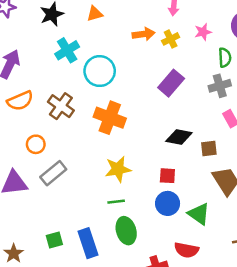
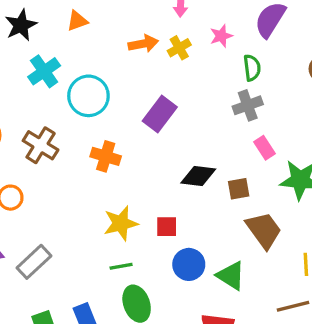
purple rectangle: (171, 83) -> (160, 114), moved
orange cross: (110, 118) -> (106, 156), size x0.7
gray rectangle: (53, 173) -> (34, 262), moved
red square: (167, 176) -> (167, 227), moved

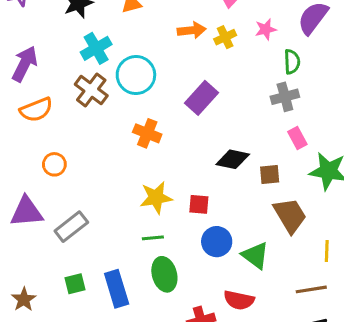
brown cross: (41, 145) -> (91, 90), moved

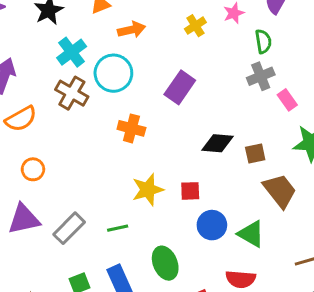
orange arrow: (192, 30) -> (131, 30), moved
pink rectangle: (297, 138) -> (287, 100), moved
orange circle: (54, 164) -> (33, 169), moved
green line: (153, 238) -> (118, 228), moved

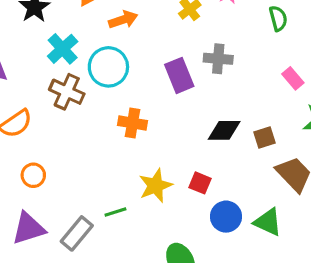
green semicircle: (263, 41) -> (278, 18), moved
gray cross: (261, 76) -> (218, 59), moved, turned 32
purple rectangle: (180, 87) -> (179, 75), turned -52
red square: (190, 191) -> (200, 183), turned 30
green line: (118, 228) -> (115, 212), moved

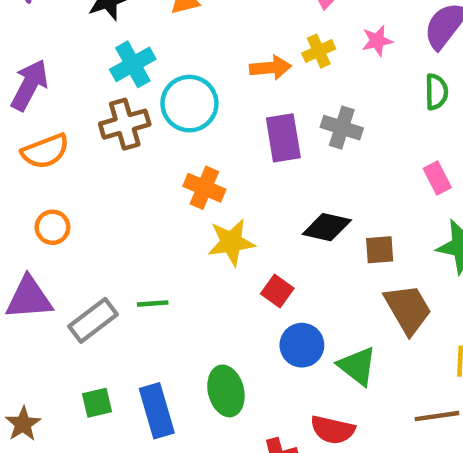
orange arrow: (123, 20) -> (270, 68), moved
brown cross: (67, 92) -> (125, 124), turned 36
yellow star: (155, 186) -> (231, 242), moved

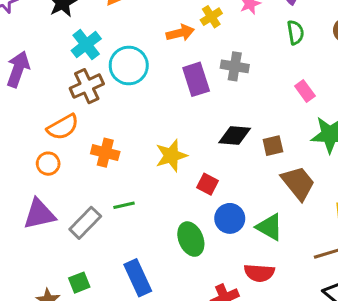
orange semicircle: (45, 151) -> (63, 127), moved
orange cross: (204, 188) -> (105, 153), moved
green ellipse: (226, 391) -> (191, 239), moved
green square: (97, 403) -> (79, 283), moved

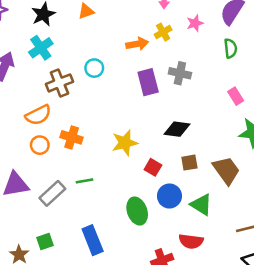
cyan cross: (86, 45) -> (41, 48), moved
cyan circle: (129, 66) -> (94, 68), size x0.6
brown square: (273, 146) -> (189, 163), moved
orange circle: (48, 164) -> (40, 145), moved

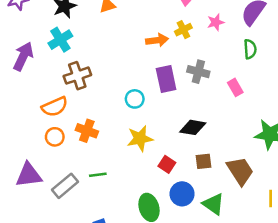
cyan circle: (94, 68) -> (135, 99), moved
pink rectangle: (236, 96) -> (235, 87), moved

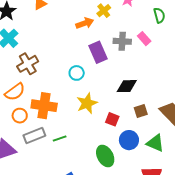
pink rectangle: (235, 87) -> (144, 39), moved
orange cross: (87, 131) -> (44, 106), size x1.4
gray rectangle: (65, 186) -> (34, 135), moved, turned 30

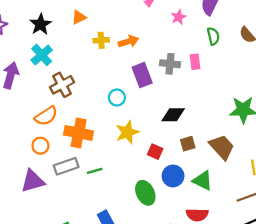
yellow cross: (104, 11) -> (101, 40), moved, turned 32
pink rectangle: (144, 39) -> (195, 62), turned 32
orange circle: (20, 116) -> (40, 146), moved

